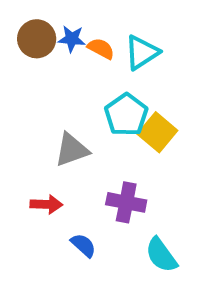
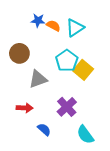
brown circle: (37, 39) -> (19, 53), moved
purple cross: (126, 202) -> (67, 107), turned 36

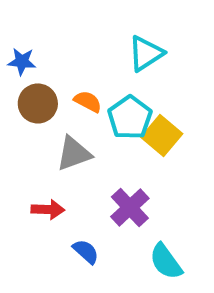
blue star: (38, 20) -> (22, 61), moved
orange semicircle: (53, 26) -> (88, 101), moved

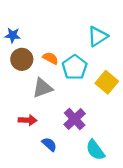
cyan triangle: (146, 53) -> (98, 36), moved
yellow square: (162, 135) -> (107, 82), moved

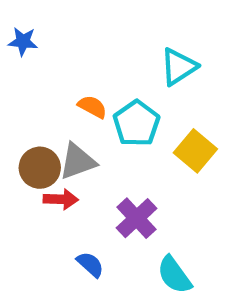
blue star: (13, 35) -> (23, 41), moved
brown circle: (22, 59) -> (40, 168), moved
red arrow: (28, 120) -> (61, 199), moved

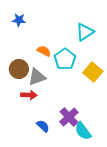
blue star: (23, 41) -> (19, 20), moved
brown circle: (40, 168) -> (19, 69), moved
purple cross: (136, 218) -> (69, 117), moved

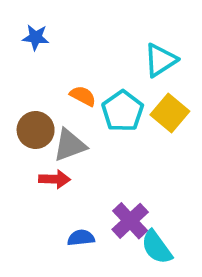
yellow square: (93, 72) -> (170, 113), moved
blue semicircle: (43, 126) -> (81, 238), turned -48

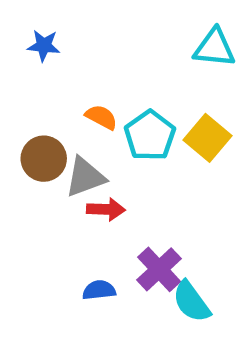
cyan triangle: (160, 60) -> (214, 48), moved, turned 39
red arrow: (55, 179) -> (106, 209), moved

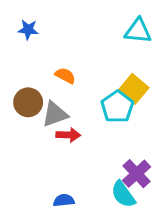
cyan pentagon: (150, 136) -> (117, 107), moved
purple cross: (159, 269) -> (137, 174), moved
blue semicircle: (99, 290) -> (64, 200), moved

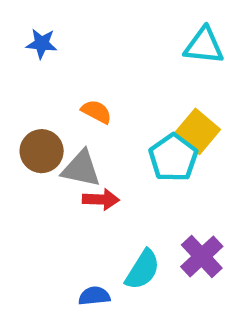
gray triangle: (55, 114) -> (81, 169), turned 32
cyan semicircle: (123, 194) -> (143, 270), moved, turned -112

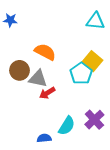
blue star: (42, 44) -> (10, 20), moved
orange semicircle: (96, 112) -> (45, 52), size x1.5
red arrow: (101, 199) -> (47, 93), turned 147

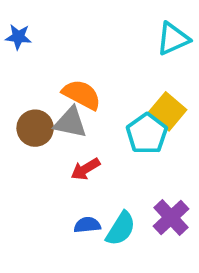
cyan triangle: (95, 21) -> (173, 39), turned -30
gray triangle: (38, 79) -> (70, 123), moved
blue semicircle: (44, 138) -> (87, 225), moved

